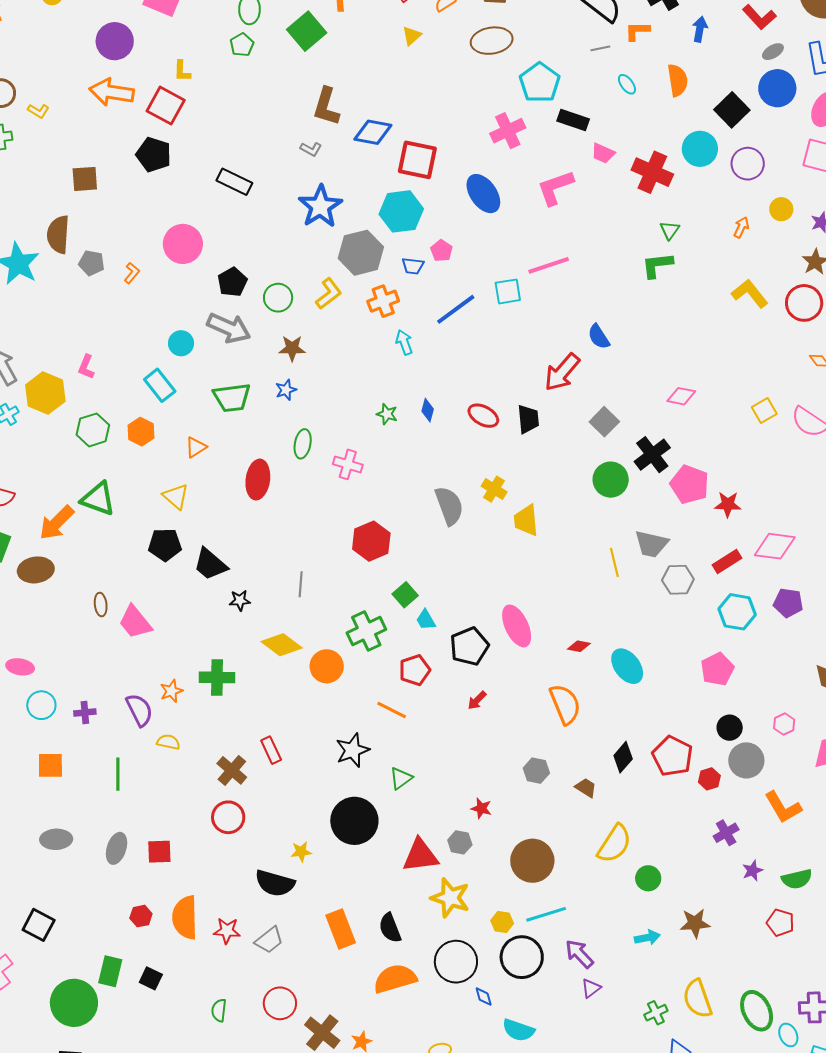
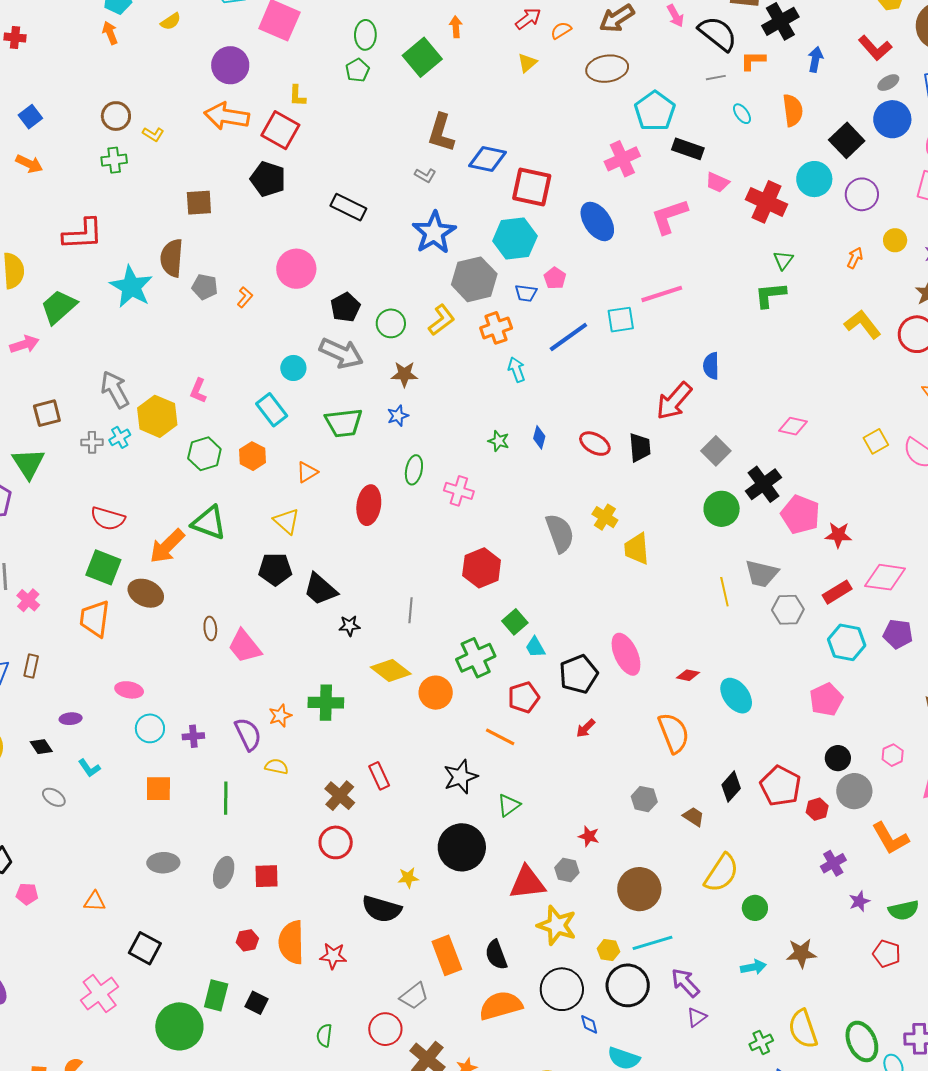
blue semicircle: (599, 337) -> (711, 366), turned 32
brown ellipse: (36, 570) -> (146, 593), turned 32
gray trapezoid: (269, 940) -> (414, 996), moved

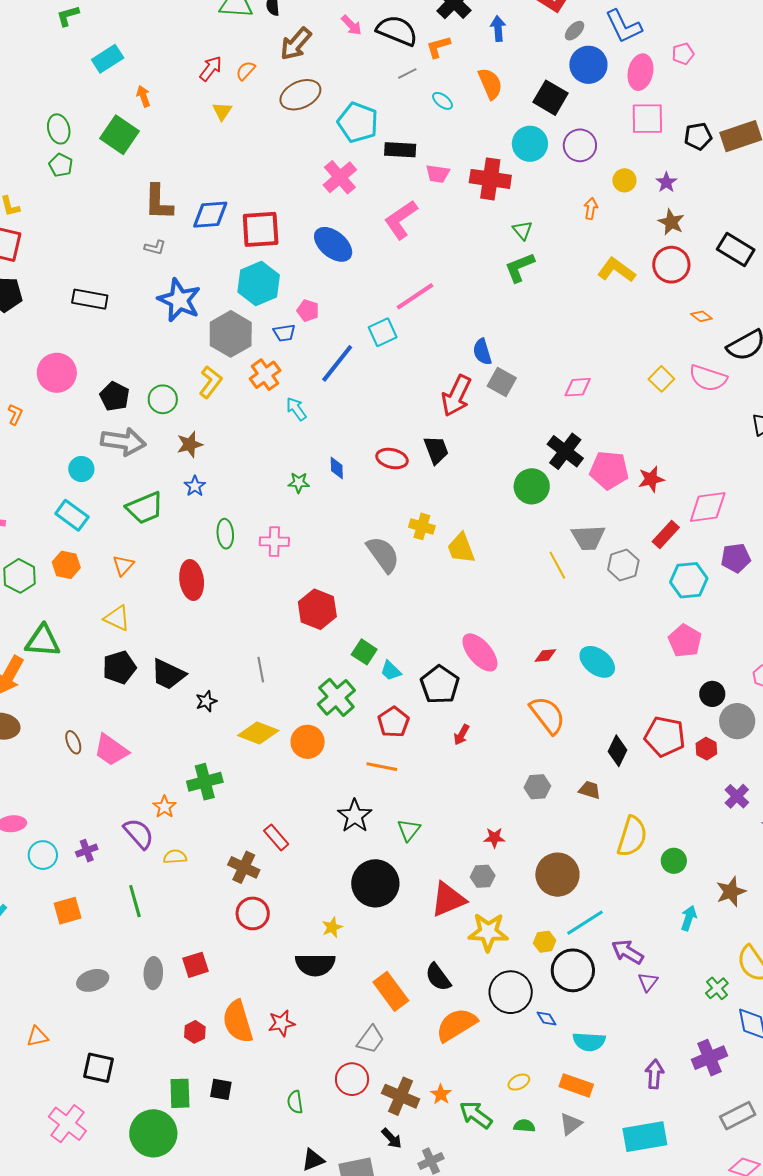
gray square: (716, 451) -> (502, 382), moved
cyan arrow: (753, 967) -> (689, 918), turned -45

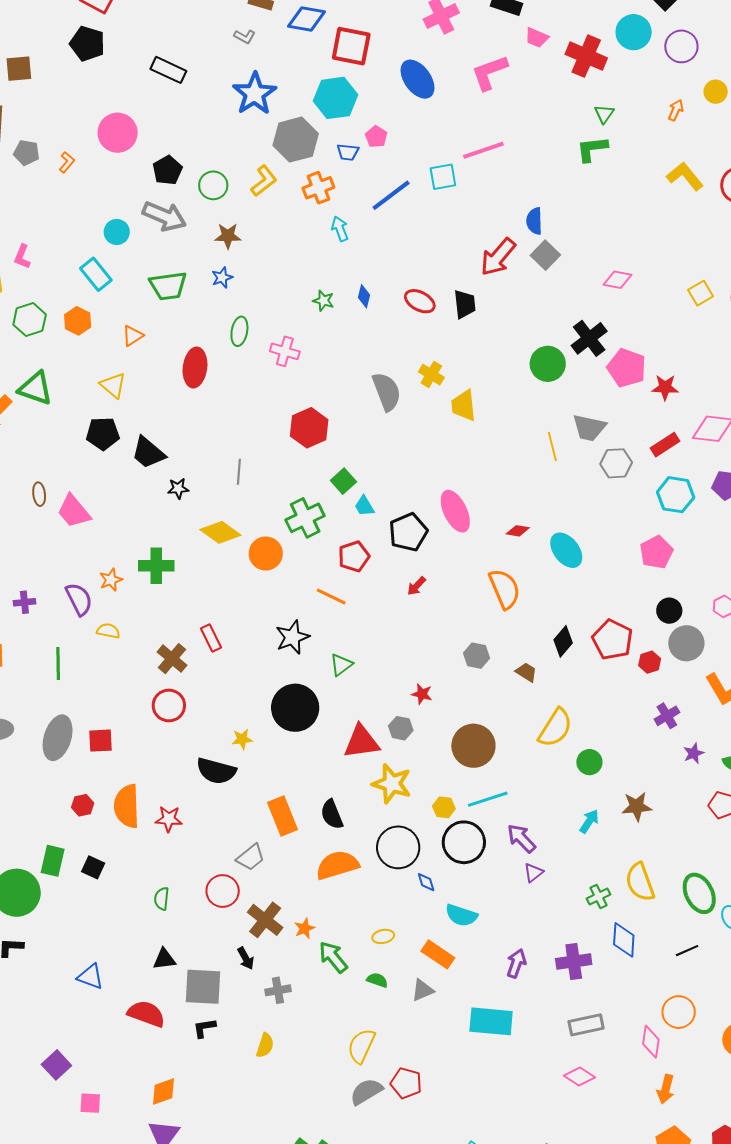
gray ellipse: (153, 973) -> (58, 738), size x1.4

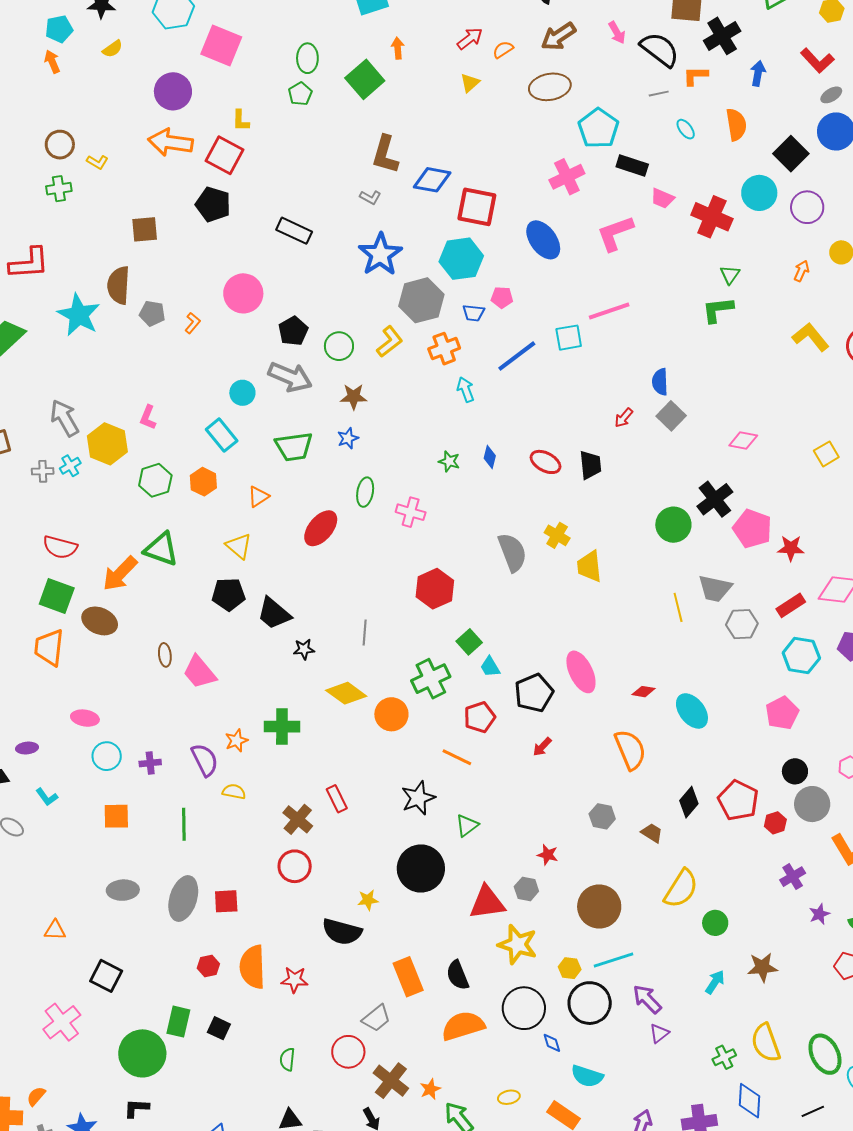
pink pentagon: (376, 137) -> (502, 297), turned -30
red arrow: (498, 257) -> (624, 418), size x0.5
red ellipse: (195, 367) -> (321, 528), turned 33

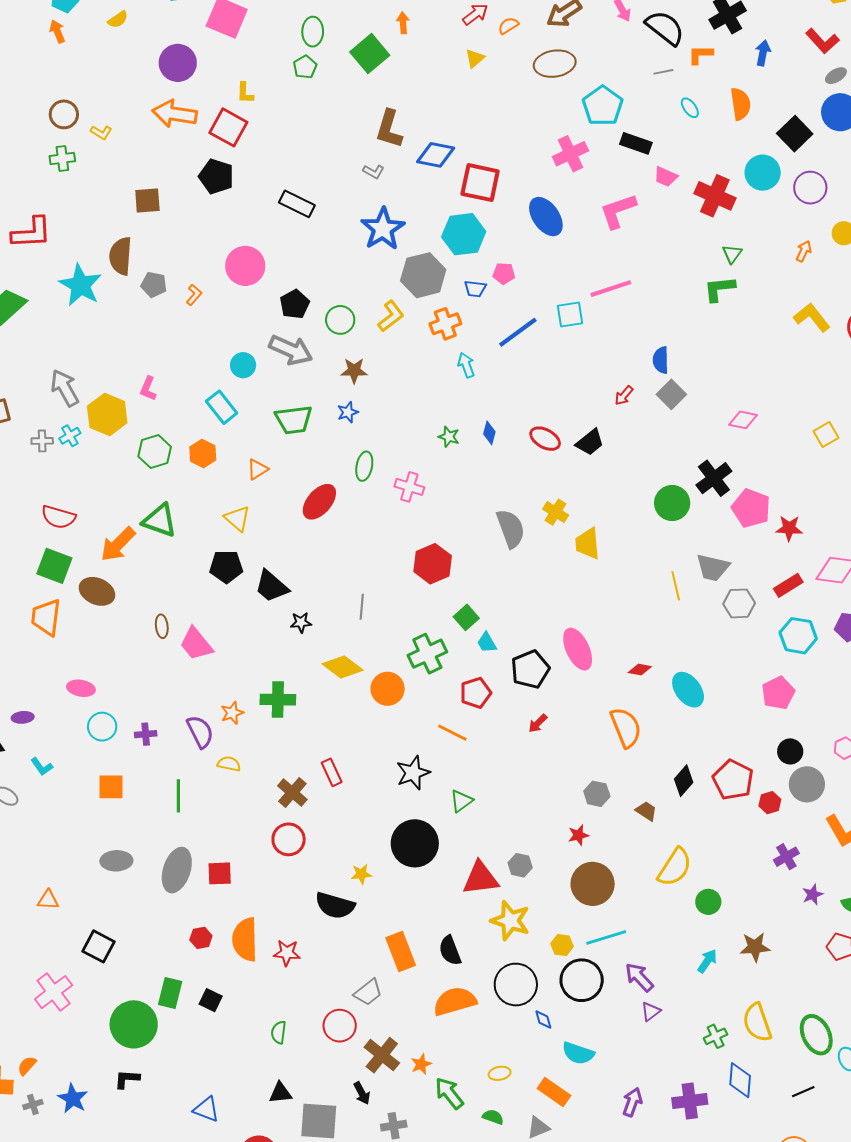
black trapezoid: (590, 465) -> (590, 442), turned 56
red star: (548, 855) -> (578, 835), moved, turned -30

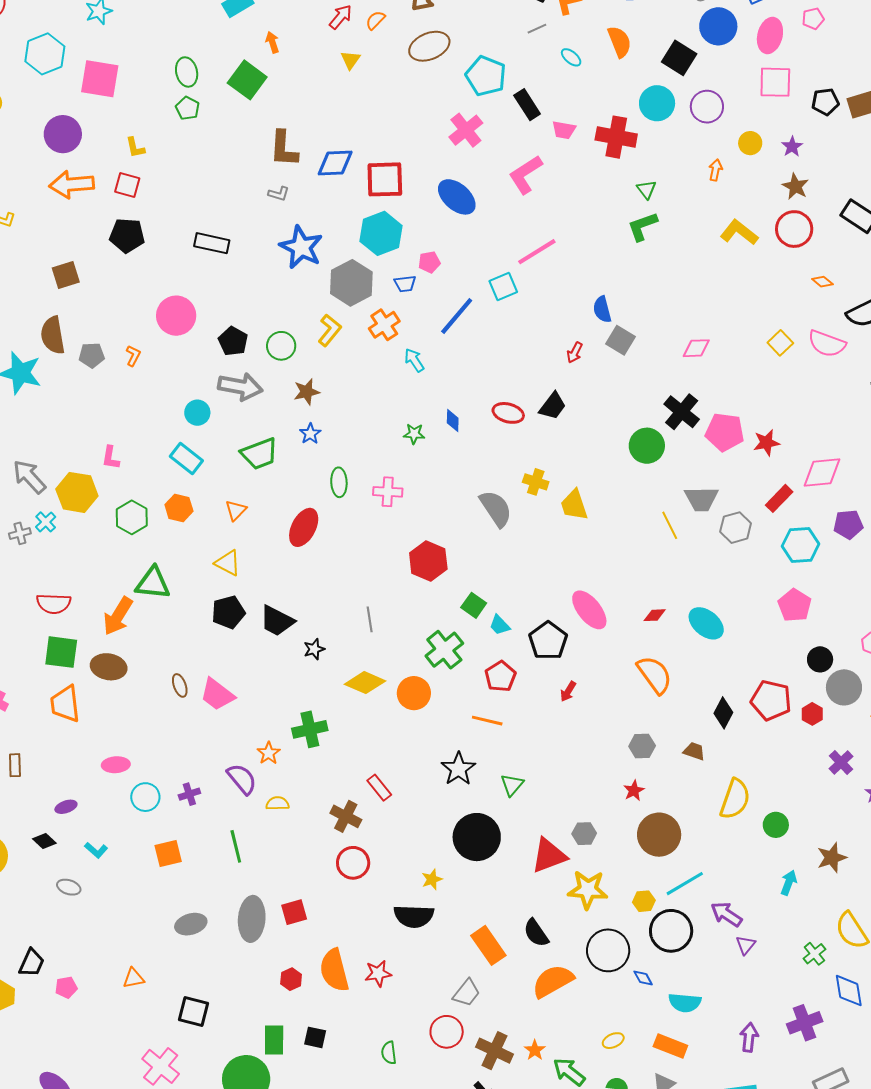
red square: (228, 127) -> (127, 185), size x0.7
black rectangle: (636, 143) -> (527, 105), turned 52

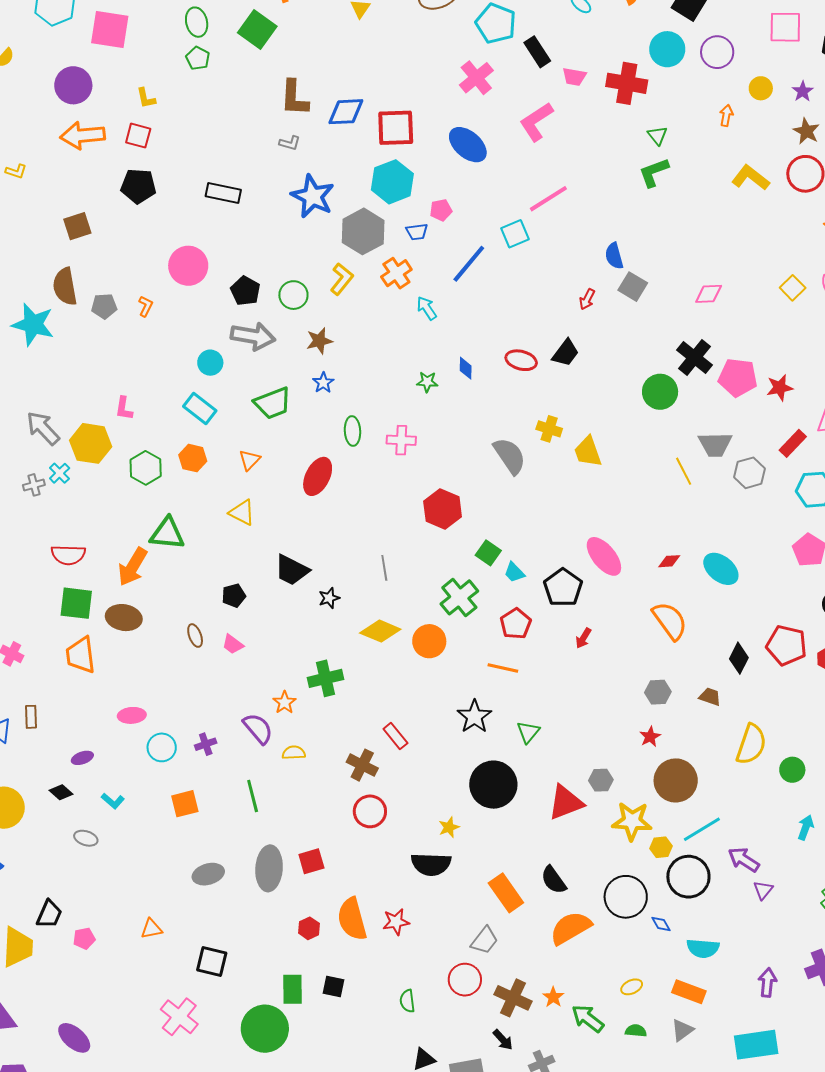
black pentagon: (228, 612) -> (234, 596), moved, size x0.7
pink trapezoid: (217, 694) -> (233, 644), size x0.6
yellow star: (588, 890) -> (632, 821), moved

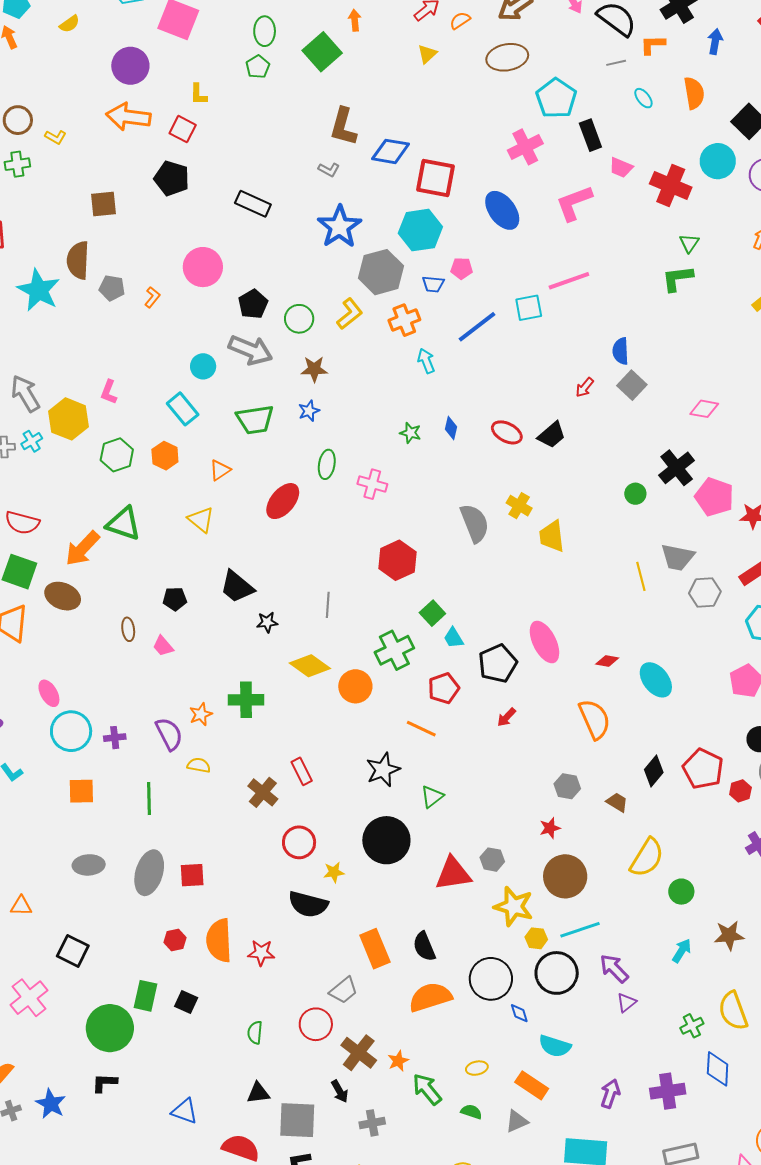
green circle: (660, 392) -> (635, 494), size x0.6
pink ellipse: (132, 715) -> (49, 693), turned 52
cyan circle: (162, 747) -> (71, 731), size x1.4
red circle: (370, 811) -> (299, 842), moved

